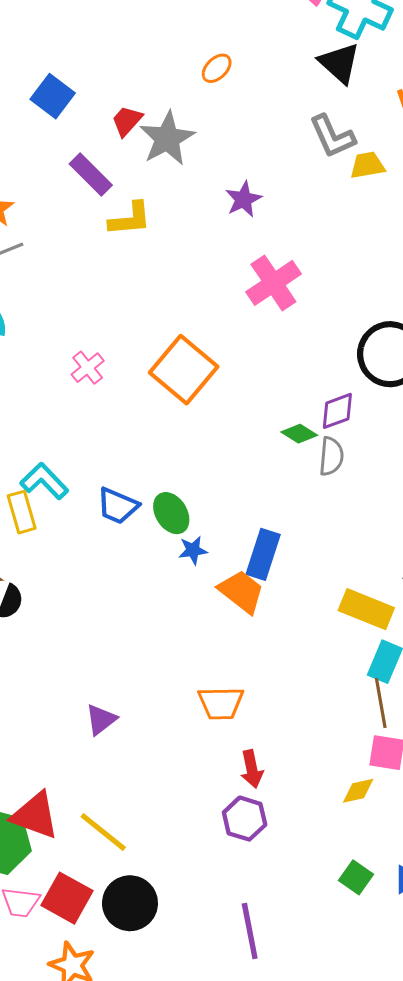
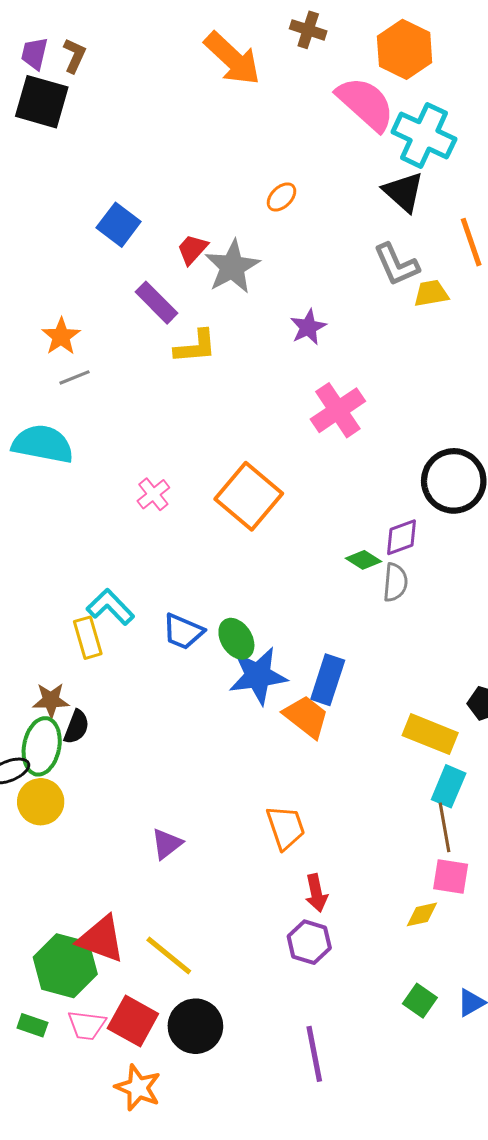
blue star: (193, 550) -> (258, 676), size x2.0
orange trapezoid: (221, 703) -> (286, 827), turned -108

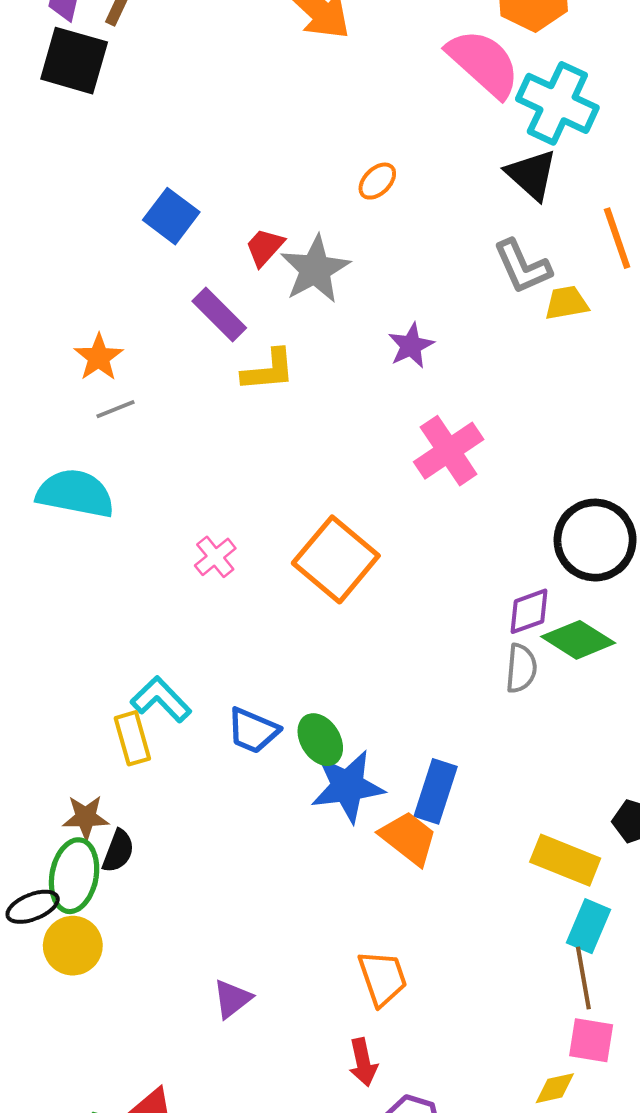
green diamond: (364, 560) -> (578, 640), moved, size x1.6
red arrow: (316, 893) -> (363, 1062), moved

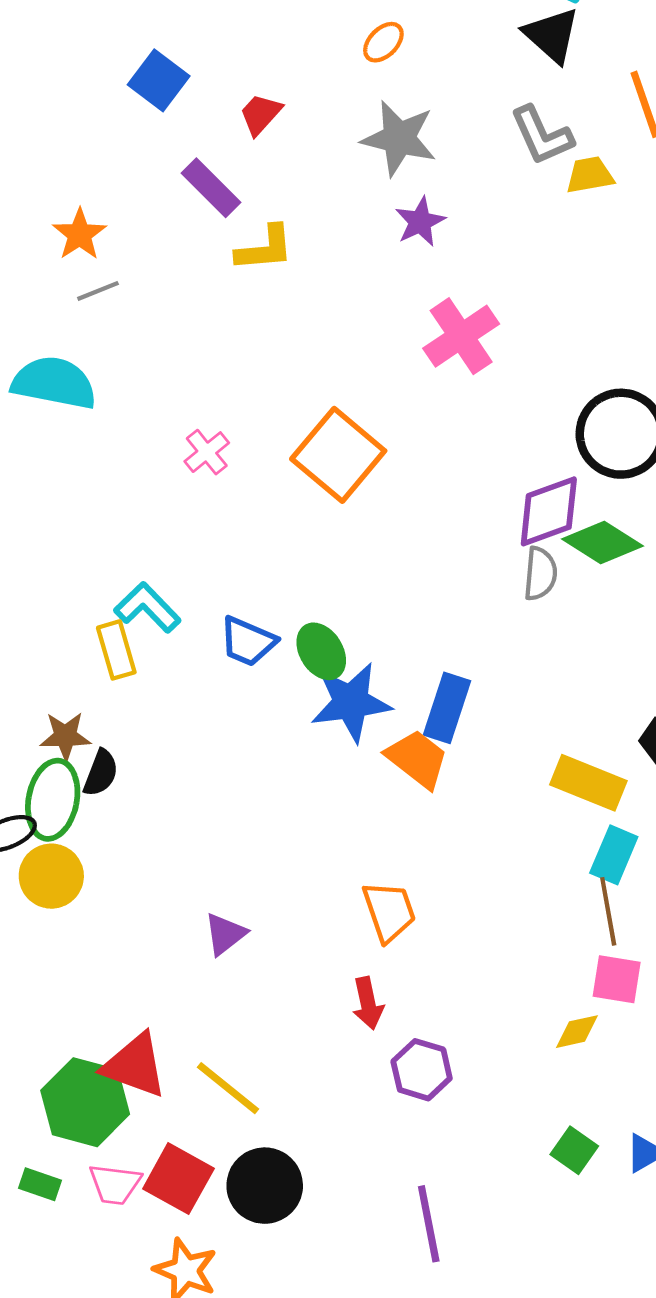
gray star: (315, 269) -> (399, 138), moved, turned -30
purple diamond: (529, 611) -> (549, 511), size x1.4

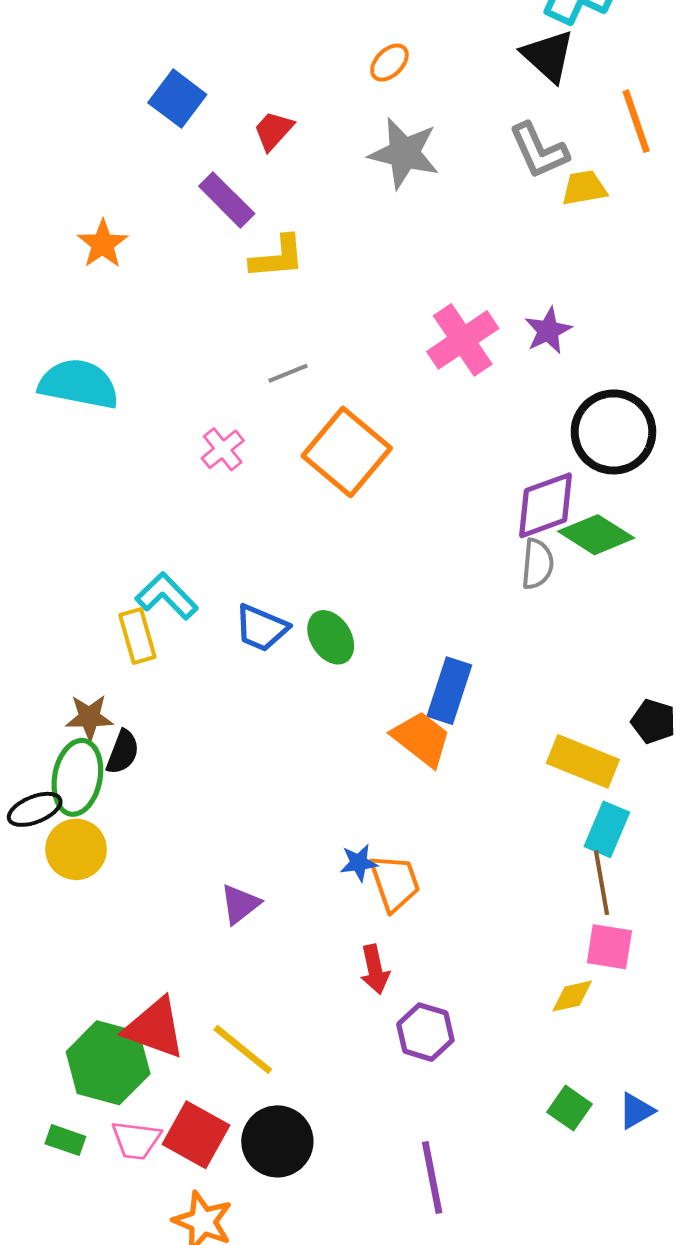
purple star: (420, 222) -> (548, 331), moved
gray line: (98, 291) -> (288, 373), moved
blue star: (351, 702) -> (359, 863), moved, size x0.5

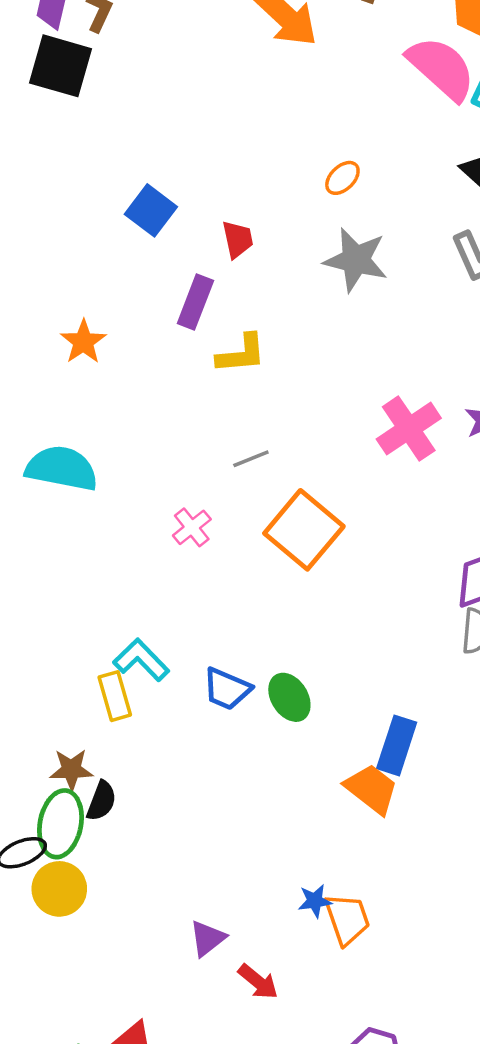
red trapezoid: (273, 131) -> (238, 239), turned 126
purple rectangle: (227, 200) -> (195, 302), turned 66
red arrow: (375, 969) -> (258, 982), moved, turned -39

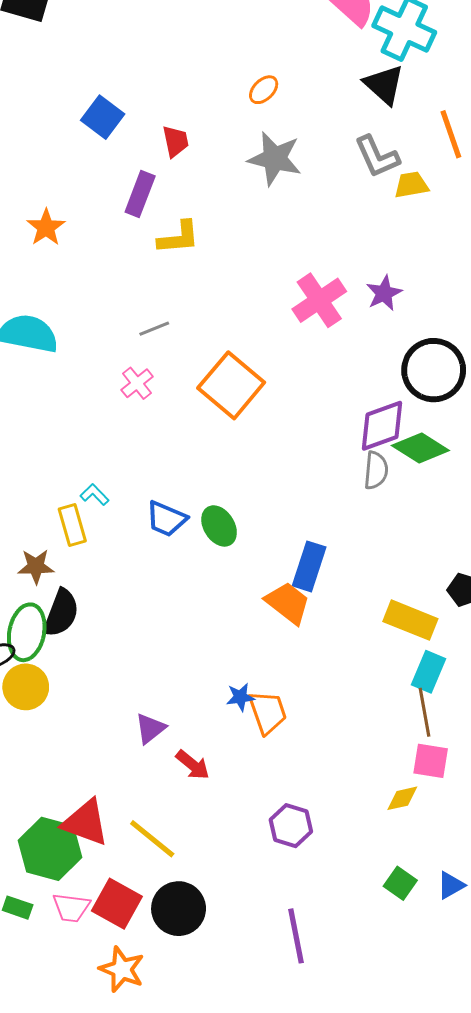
gray line: (251, 459) -> (154, 329), moved
cyan L-shape: (141, 660) -> (95, 495), size x0.6
brown star: (71, 770) -> (36, 566), moved
black semicircle: (101, 801) -> (61, 613), size x1.4

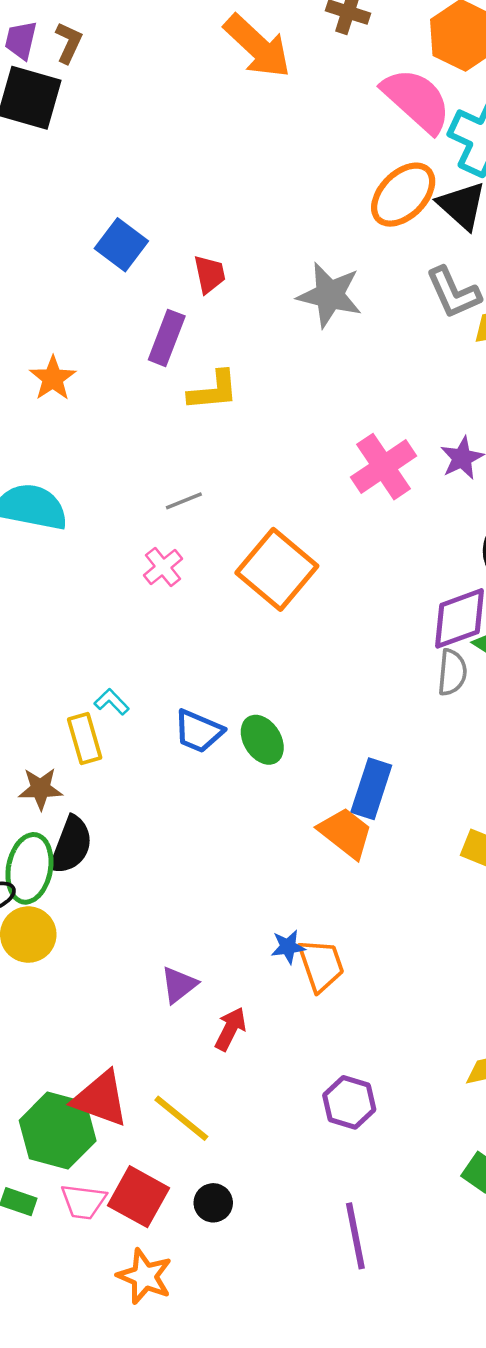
orange ellipse: (264, 90) -> (403, 195), moved, size x1.8
red arrow: (193, 765) -> (230, 1029), turned -102
black circle: (179, 909) -> (213, 1203), size x0.6

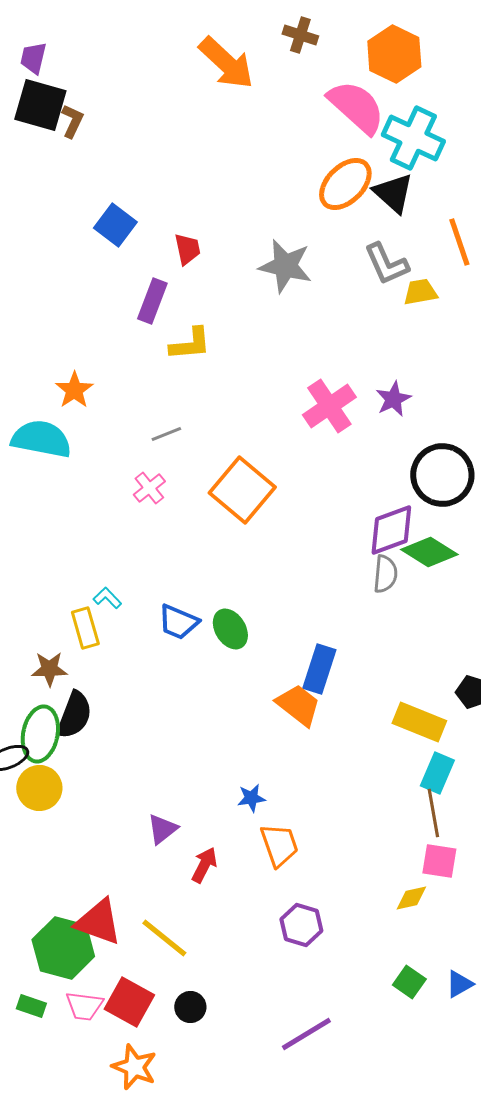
brown L-shape: (69, 43) -> (72, 121), moved
orange star: (53, 378) -> (74, 390), moved
orange trapezoid: (321, 965) -> (279, 845), moved
purple line: (355, 1236) -> (306, 1034), turned 70

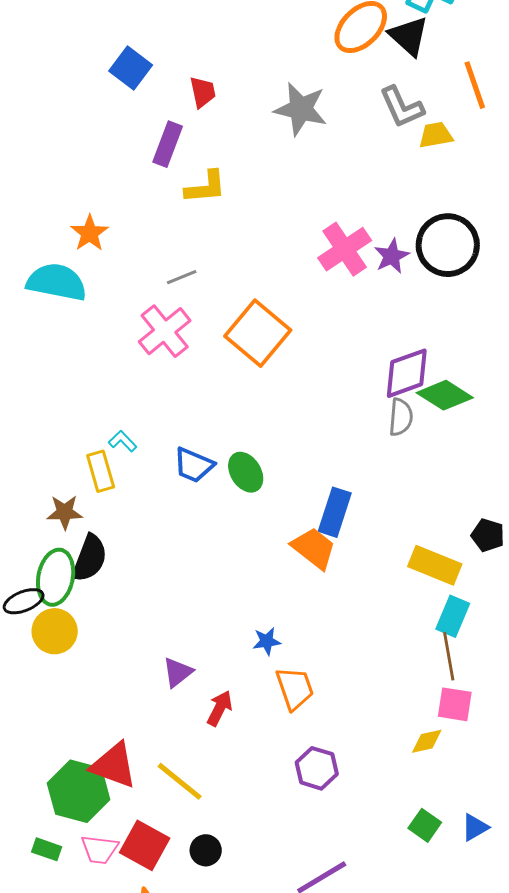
purple star: (393, 399) -> (392, 256), moved
black circle: (442, 475) -> (448, 245), moved
pink cross: (149, 488) -> (165, 331), size x1.6

